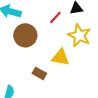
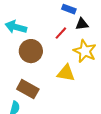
brown rectangle: (39, 73) -> (28, 89), moved, size x1.5

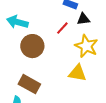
yellow triangle: (66, 73) -> (77, 73), moved

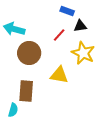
yellow triangle: (77, 73) -> (59, 75), moved
brown rectangle: (29, 84) -> (26, 91), turned 65

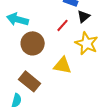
black triangle: (80, 26) -> (84, 16), turned -32
brown rectangle: (26, 91) -> (30, 81), turned -55

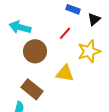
black triangle: (84, 16) -> (94, 19), moved
yellow star: (87, 43) -> (89, 51), turned 30

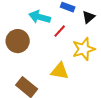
cyan arrow: (20, 27) -> (40, 17), moved
brown circle: (35, 51) -> (18, 41), moved

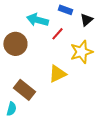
yellow triangle: (60, 71) -> (57, 74), turned -36

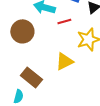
red line: (57, 34) -> (64, 21), turned 32

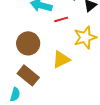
brown circle: (22, 31) -> (28, 43), moved

